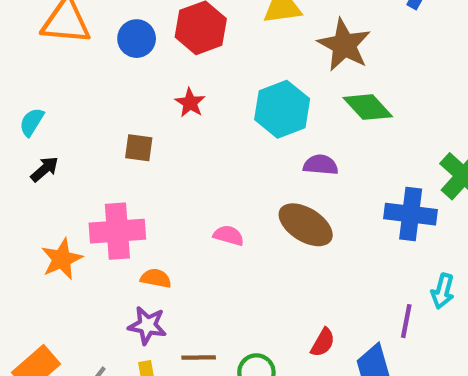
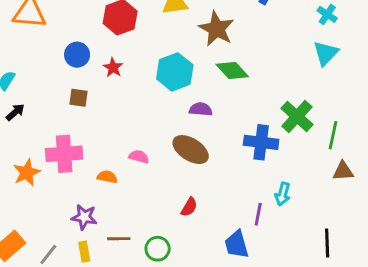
blue circle: (137, 39) -> (77, 55), moved
orange semicircle: (156, 278) -> (107, 177), moved
red semicircle: (323, 342) -> (189, 207), moved

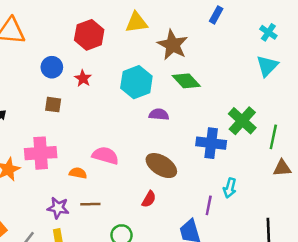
brown ellipse: (191, 150) -> (161, 166), moved
pink semicircle: (139, 157) -> (105, 156), size x1.5
brown line: (119, 239) -> (90, 204), moved

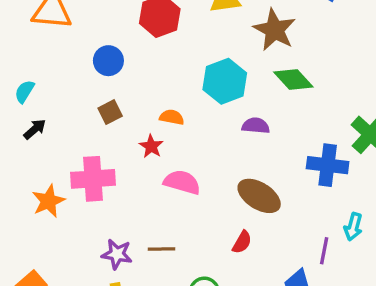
red star: (83, 78) -> (151, 146), moved
brown square: (53, 105) -> (110, 112), turned -35
orange semicircle: (78, 173) -> (172, 117), moved

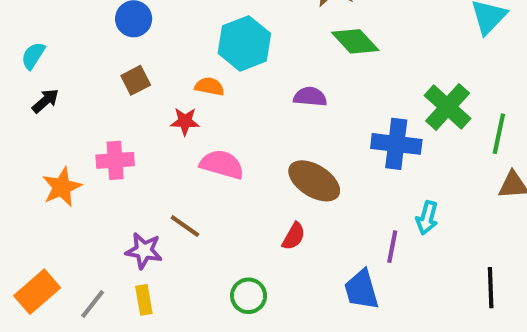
cyan hexagon: (225, 81) -> (244, 43), moved
red star: (151, 146) -> (185, 121), turned -30
pink cross: (93, 179) -> (115, 160), size x0.7
brown line: (161, 249) -> (185, 226), moved, turned 36

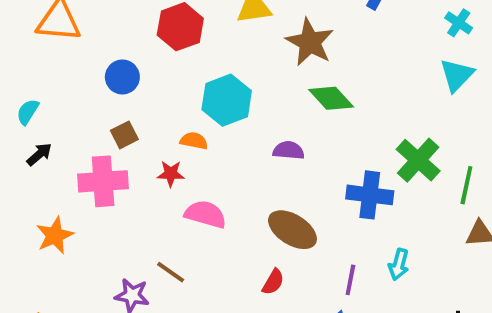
pink cross: (115, 160) -> (103, 181), moved, size x1.4
purple line: (392, 247) -> (350, 280), moved

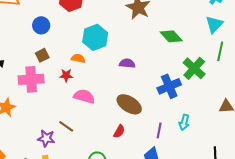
green diamond: (331, 98) -> (171, 36), moved
green line: (466, 185) -> (220, 51), moved
blue cross: (370, 195) -> (169, 86), turned -30

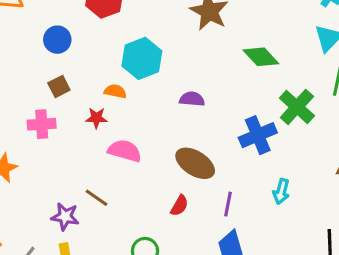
pink cross: (31, 79) -> (42, 124), size x0.7
purple line: (159, 130) -> (228, 204), moved

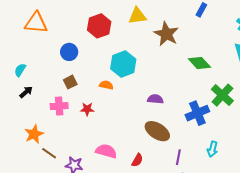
purple semicircle: (192, 99) -> (155, 99), moved
red star: (96, 118) -> (87, 109), moved
pink semicircle: (125, 151) -> (106, 151), moved
brown line: (96, 198) -> (49, 153), moved
red semicircle: (179, 206) -> (137, 160), moved

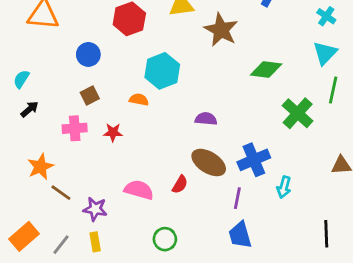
green diamond: (199, 63) -> (266, 70), turned -40
blue cross: (197, 113) -> (254, 160), moved
red semicircle: (137, 160) -> (180, 184), moved

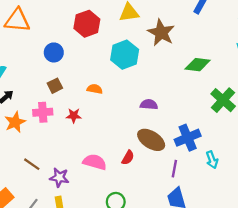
cyan hexagon: (162, 71) -> (125, 55), moved
orange star: (40, 167) -> (15, 122), moved
cyan arrow: (284, 187) -> (212, 160), turned -35

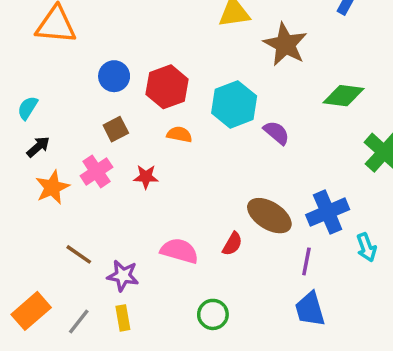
red hexagon: (87, 24) -> (167, 87), moved
cyan hexagon: (125, 55) -> (234, 104), moved
purple semicircle: (149, 104) -> (276, 133), moved, turned 35
pink cross: (43, 112) -> (96, 171), turned -30

